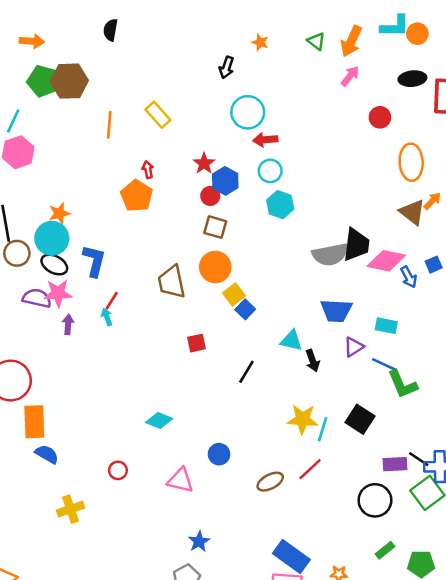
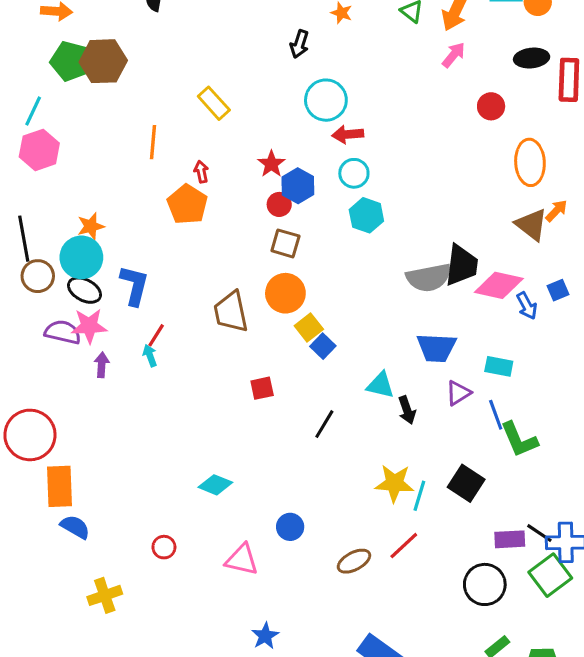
orange line: (109, 125) -> (153, 142), moved
blue line: (384, 364) -> (496, 415), turned 45

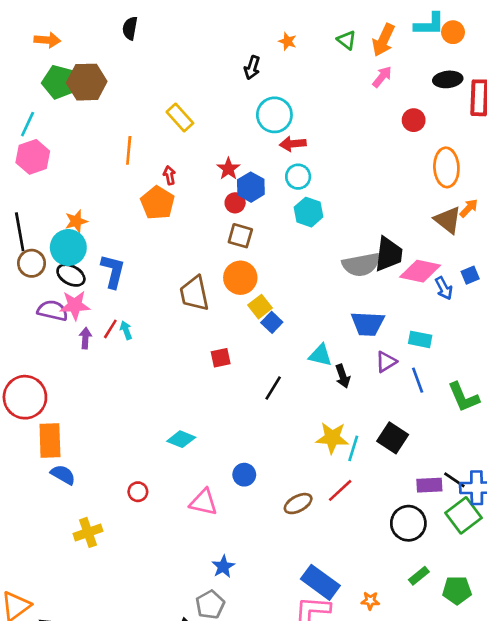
red line: (156, 335) -> (110, 329), moved
green L-shape: (519, 440) -> (464, 397), moved

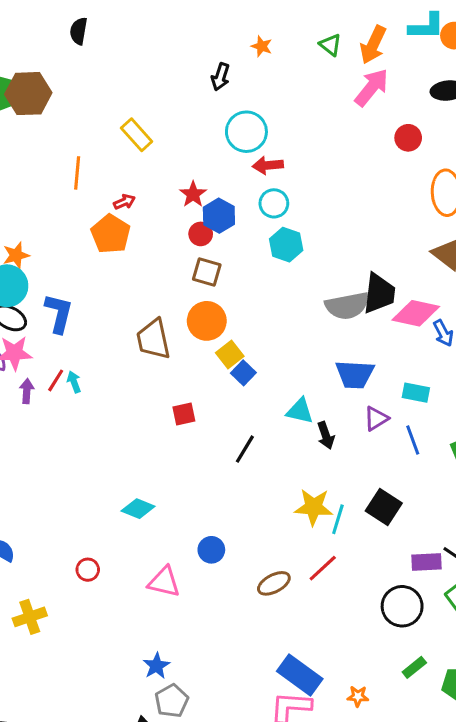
pink arrow: (382, 77) -> (372, 87), size x1.5
red arrow: (169, 175) -> (124, 202), turned 78
blue star: (223, 567) -> (156, 666), moved

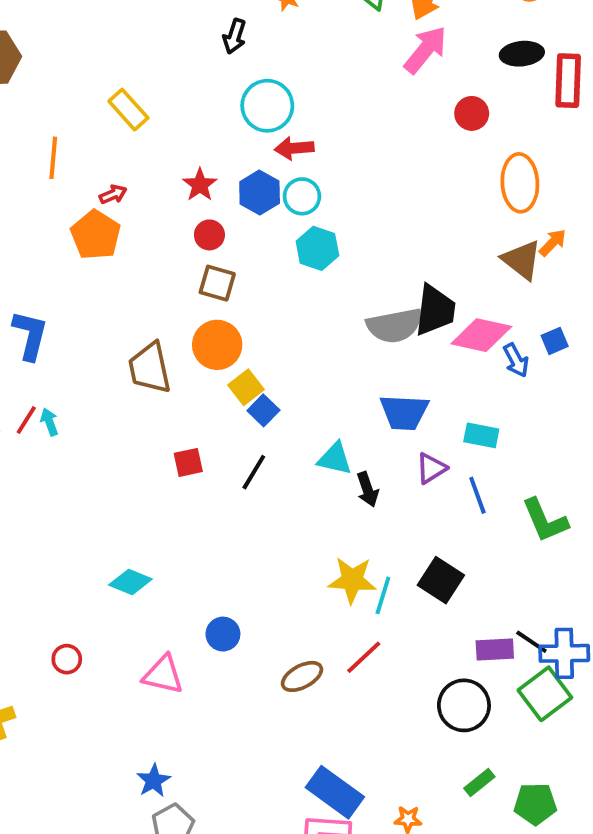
blue hexagon: (219, 216) -> (260, 192), moved
black line: (245, 449) -> (254, 472), moved

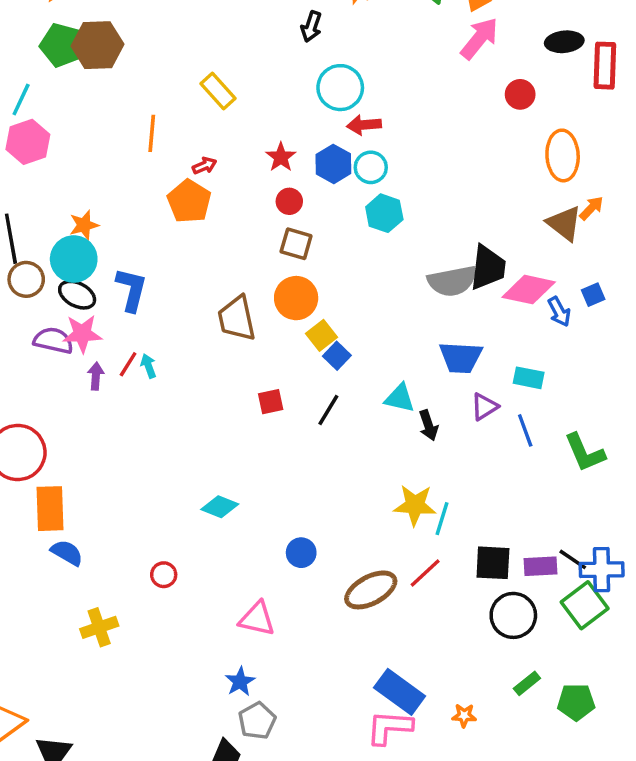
black square: (441, 580) -> (493, 563), moved, turned -30
pink triangle: (163, 675) -> (257, 619), moved
brown ellipse: (302, 676) -> (371, 590), size x1.4

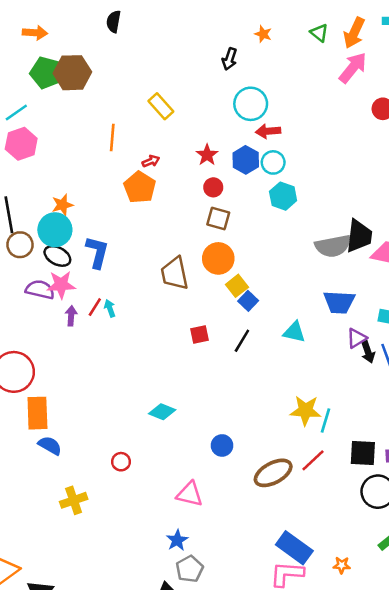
cyan line: (21, 99) -> (16, 113), turned 30
black arrow: (428, 425) -> (368, 352), moved

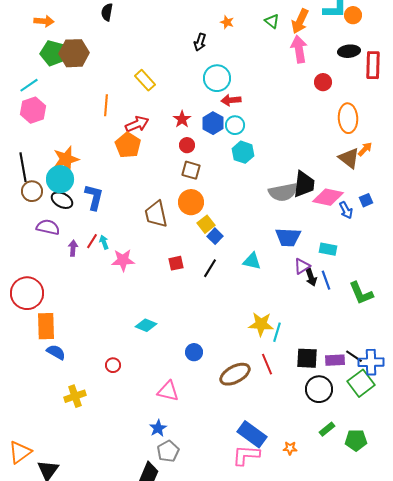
pink arrow: (353, 68) -> (299, 49), turned -48
red arrow: (151, 161) -> (137, 124), size x1.6
orange star: (62, 205) -> (66, 159), size x1.5
pink star: (61, 285) -> (123, 260), moved
red line: (313, 460) -> (267, 364), turned -70

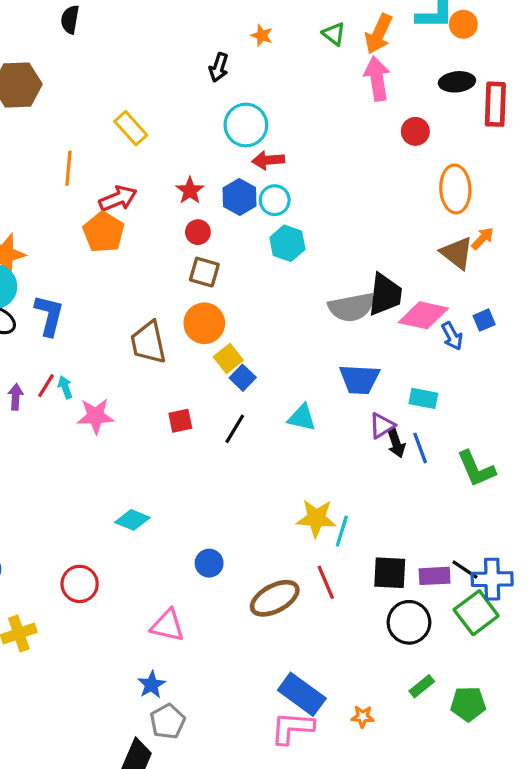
red circle: (113, 365) -> (80, 584), size x1.5

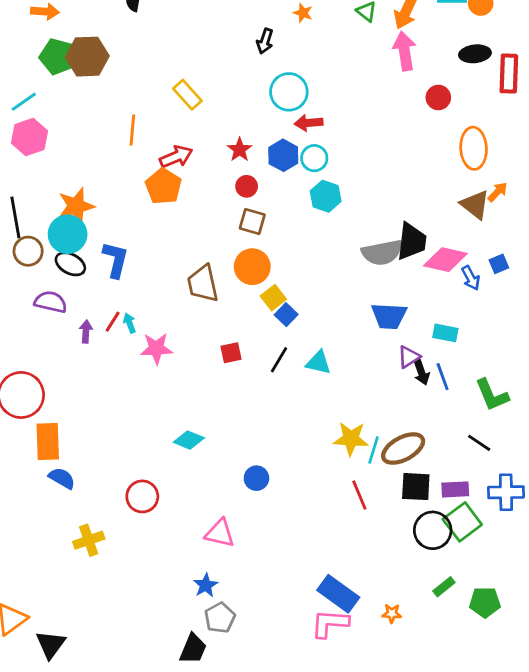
cyan triangle: (302, 418) -> (318, 363), moved
black line: (465, 570) -> (479, 443), moved
brown ellipse: (275, 598) -> (403, 449), moved
green square: (476, 613) -> (462, 522), moved

